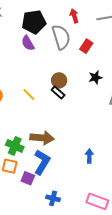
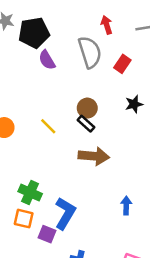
black pentagon: (34, 22) -> (34, 33), moved
brown arrow: (42, 138) -> (94, 156), moved

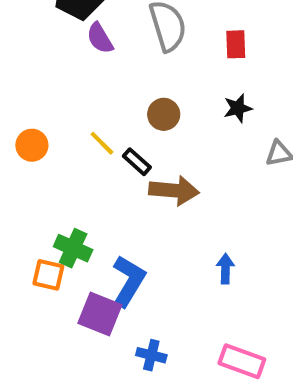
red rectangle: (122, 64) -> (236, 44), moved, turned -36
black rectangle: (86, 124) -> (137, 162), moved
orange square: (24, 219) -> (48, 275), moved
purple square: (47, 234) -> (100, 314), size x1.5

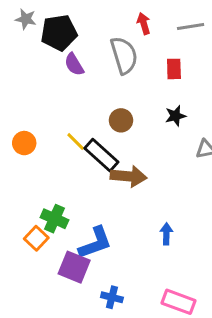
black rectangle: (137, 162) -> (101, 155), size x1.6
orange square: (48, 275) -> (36, 238), turned 30
blue L-shape: (129, 281) -> (95, 243), turned 39

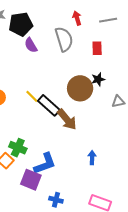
brown circle: (121, 120) -> (80, 88), moved, size x1.6
brown arrow: (129, 176) -> (67, 119), turned 45

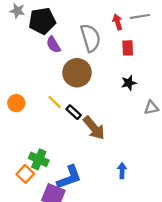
red arrow: (77, 18) -> (118, 22), moved
brown circle: (80, 88) -> (77, 73), moved
black rectangle: (49, 105) -> (74, 112), size x0.6

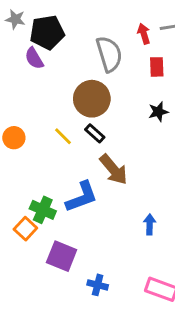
purple semicircle: (53, 45) -> (34, 58), moved
black rectangle: (74, 112) -> (95, 133), moved
blue L-shape: (69, 177) -> (82, 197), moved

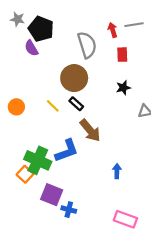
black pentagon: (47, 32) -> (41, 29), turned 30
green cross: (43, 210) -> (38, 160), size x1.4
blue cross: (98, 285) -> (69, 210), moved

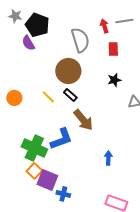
orange square: (25, 174) -> (34, 171), moved

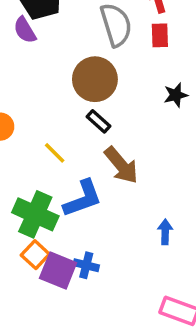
red rectangle: (113, 49) -> (160, 35), moved
yellow line: (48, 97) -> (55, 153), moved
blue cross: (63, 194) -> (86, 265), moved

